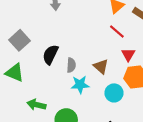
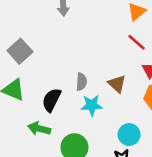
black semicircle: (50, 55) -> (52, 100), moved
cyan circle: (114, 93) -> (129, 135), moved

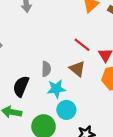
red line: (137, 42) -> (82, 45), moved
cyan circle: (129, 135) -> (66, 110), moved

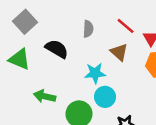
gray semicircle: (46, 69) -> (88, 29), moved
black semicircle: (21, 86) -> (57, 49), moved, turned 95

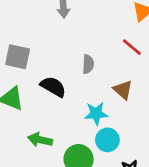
gray square: (25, 22) -> (18, 57), turned -35
red line: (126, 26) -> (132, 47), moved

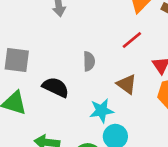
red line: (132, 47) -> (132, 40), turned -75

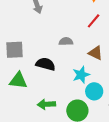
gray semicircle: (89, 61) -> (66, 41), turned -80

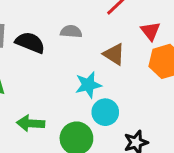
black semicircle: (45, 64) -> (30, 43), moved

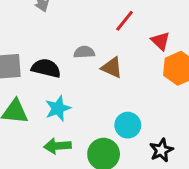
brown triangle: (114, 54) -> (112, 68), moved
cyan star: (88, 85) -> (58, 108), moved

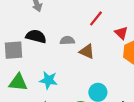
black semicircle: (46, 68) -> (36, 36), moved
cyan star: (58, 108) -> (48, 80), turned 30

